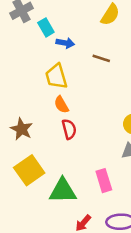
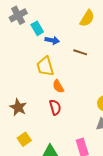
orange semicircle: (61, 105) -> (58, 86), moved
yellow square: (29, 170) -> (24, 139), size x0.6

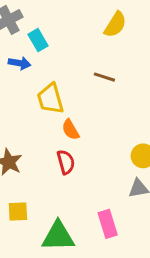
blue arrow: (52, 40) -> (19, 63), moved
yellow square: (24, 139) -> (18, 211), turned 32

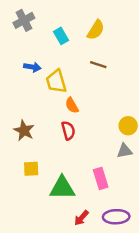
yellow semicircle: (115, 25) -> (96, 30), moved
cyan rectangle: (38, 40) -> (61, 36), moved
blue arrow: (19, 63) -> (32, 67), moved

